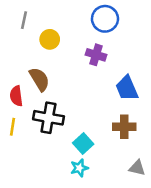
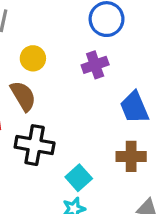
yellow circle: (50, 39) -> (33, 58), moved
purple cross: (96, 55) -> (95, 65), turned -36

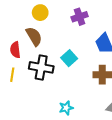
cyan square: (79, 178) -> (69, 58), moved

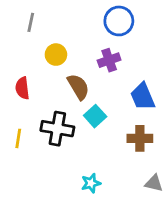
brown semicircle: (34, 36) -> (78, 87), moved
red semicircle: (15, 50) -> (22, 88), moved

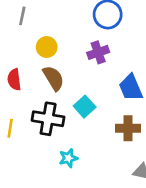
brown semicircle: (78, 87) -> (53, 78), moved
cyan star: (91, 183) -> (68, 158), moved

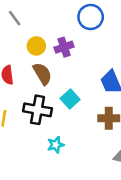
gray line: (22, 16) -> (15, 18), turned -49
purple cross: (98, 52) -> (64, 47), moved

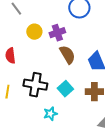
brown semicircle: (42, 74) -> (67, 55), moved
cyan square: (70, 99) -> (65, 89), moved

